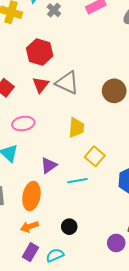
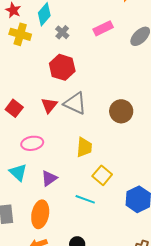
red hexagon: (40, 52) -> (62, 67), moved
purple triangle: (49, 165) -> (49, 178), moved
cyan line: (77, 181) -> (85, 199), turned 30

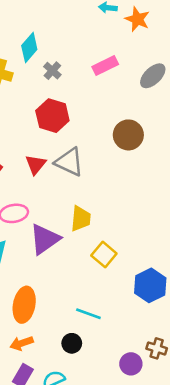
brown circle: (121, 111) -> (128, 135), moved
purple triangle: (49, 178) -> (45, 239), moved, size x1.5
cyan line: (85, 199) -> (88, 314), moved

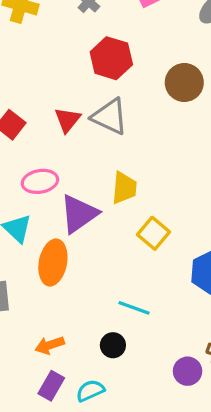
red hexagon: (52, 116) -> (111, 58), moved
orange ellipse: (24, 305) -> (53, 263), moved

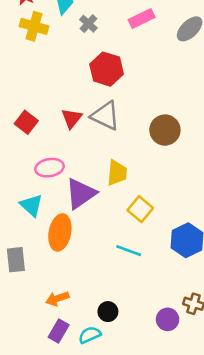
brown circle: (184, 82) -> (165, 130), moved
cyan line: (134, 308) -> (129, 251), moved
black circle: (113, 345) -> (108, 312), moved

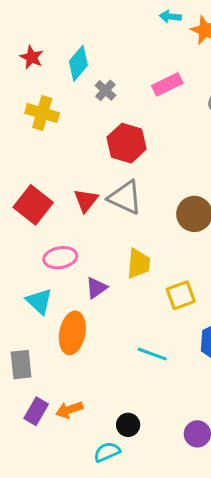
yellow cross: (34, 26) -> (42, 113), moved
red square: (26, 122) -> (33, 205), size x1.4
purple triangle: (81, 194) -> (96, 288), size x0.6
yellow square: (140, 209) -> (181, 295), moved, turned 30
purple rectangle: (59, 331) -> (36, 411), moved

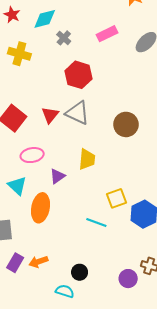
cyan diamond: (78, 63) -> (45, 19), turned 35
yellow square: (181, 295) -> (116, 198), moved
cyan semicircle: (107, 452) -> (65, 291), turned 42

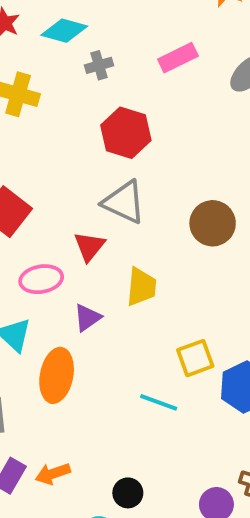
cyan diamond: (45, 19) -> (64, 31), turned 30
gray cross: (64, 38) -> (99, 65), turned 32
red triangle: (50, 115) -> (89, 246), moved

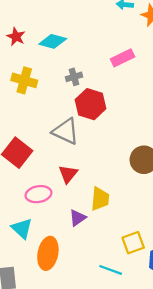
gray cross: (99, 65) -> (74, 77), moved
gray triangle: (124, 202) -> (66, 131), moved
purple triangle: (87, 318) -> (78, 218), moved

